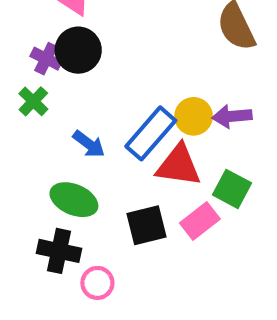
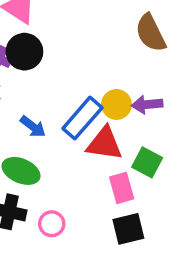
pink rectangle: (200, 221) -> (122, 188), turned -68
black square: (147, 225) -> (128, 229), moved
pink circle: (97, 283) -> (52, 224), moved

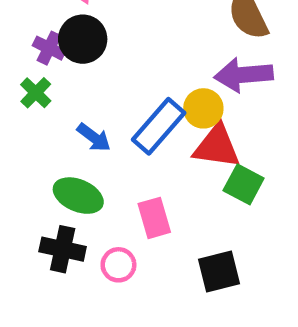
purple arrow: (147, 104) -> (244, 75), moved, size x1.4
red triangle: (105, 144) -> (217, 146), moved
pink rectangle: (122, 188) -> (154, 218), moved

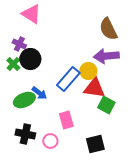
black circle: (83, 39) -> (30, 59), moved
blue arrow: (94, 137) -> (39, 93), moved
green ellipse: (78, 196) -> (24, 100), moved, turned -45

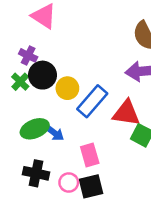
yellow circle: (88, 71) -> (67, 88), moved
blue arrow: (39, 93) -> (54, 133), moved
black square: (95, 144) -> (91, 186), moved

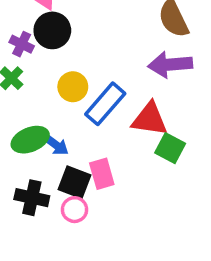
black circle: (43, 75) -> (52, 30), moved
black square: (91, 186) -> (75, 182), moved, turned 35

